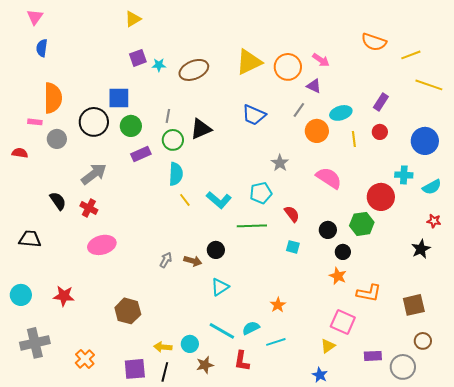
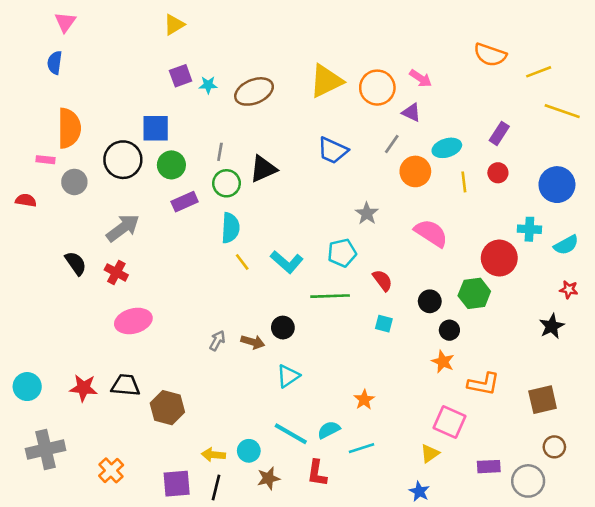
pink triangle: (35, 17) -> (65, 22), moved
black trapezoid: (30, 239) -> (126, 385), moved

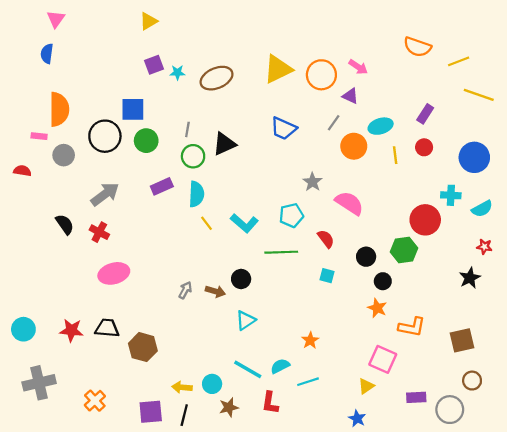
purple rectangle: (185, 202) -> (162, 186), moved
pink semicircle: (431, 233) -> (349, 203), moved

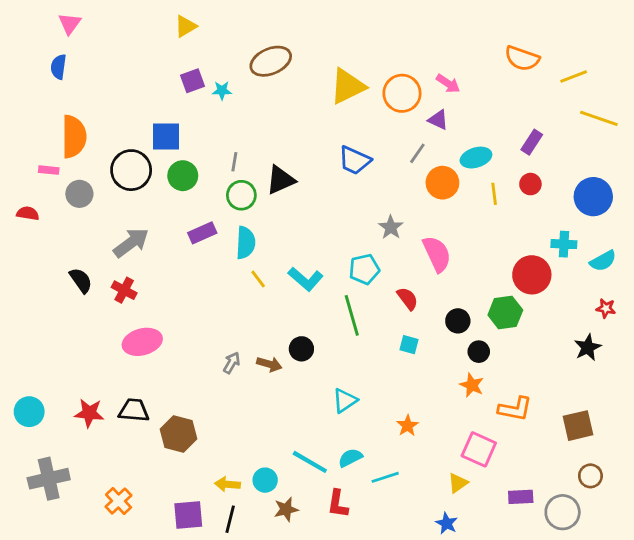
brown ellipse: (217, 78) -> (271, 61), moved
pink semicircle: (349, 203) -> (437, 254), turned 32
green line: (281, 252) -> (352, 315), turned 76
cyan triangle: (246, 320) -> (345, 400), moved
orange star: (310, 340) -> (408, 426), moved

